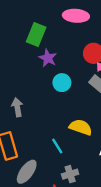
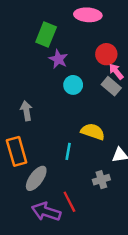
cyan line: (57, 146) -> (68, 151), turned 42
gray cross: (70, 174) -> (101, 180), moved

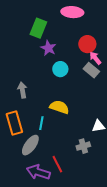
yellow semicircle: (93, 132) -> (59, 107), moved
cyan line: (68, 151) -> (41, 123), moved

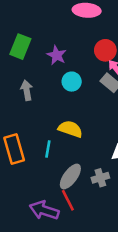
green rectangle: (38, 28) -> (20, 47), moved
gray arrow: (22, 90) -> (27, 90), moved
gray ellipse: (30, 145) -> (70, 176), moved

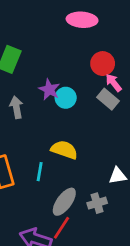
purple star: (57, 55) -> (49, 90), moved
red line: (68, 200) -> (62, 228), turned 60

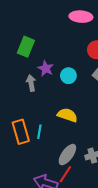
purple star: (49, 90) -> (46, 68), moved
cyan line: (40, 172) -> (39, 132), moved

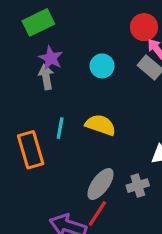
green rectangle: (26, 47) -> (38, 22), turned 42
purple star: (46, 68) -> (51, 58), moved
cyan line: (39, 132) -> (60, 128), moved

